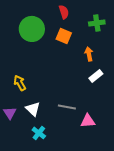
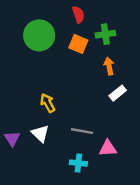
green cross: (97, 23) -> (105, 34), moved
yellow arrow: (20, 83) -> (48, 103), moved
cyan cross: (39, 133) -> (78, 163), moved, turned -32

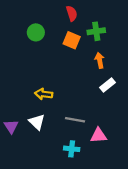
green circle: (39, 35) -> (36, 32), size x0.6
yellow arrow: (48, 103) -> (44, 94), turned -54

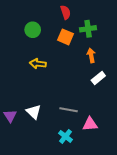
yellow arrow: (44, 94) -> (38, 64), moved
cyan cross: (72, 149) -> (65, 136), turned 32

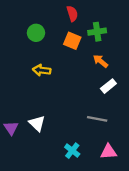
orange arrow: (91, 55) -> (101, 61), turned -40
gray line: (69, 110) -> (97, 119), moved
pink triangle: (90, 124) -> (108, 152), moved

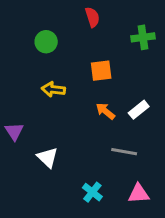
green cross: (97, 32) -> (143, 37), moved
orange square: (72, 41) -> (101, 71), moved, turned -30
orange arrow: (101, 61) -> (105, 111), moved
purple triangle: (11, 128) -> (14, 131), moved

